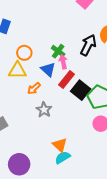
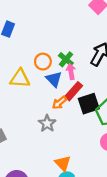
orange circle: (24, 53) -> (43, 62), moved
orange arrow: (34, 88) -> (59, 103), moved
black square: (81, 90) -> (89, 104), turned 30

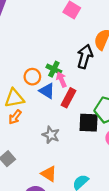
orange arrow: (59, 103) -> (15, 117), moved
black square: (89, 104) -> (89, 123), moved, turned 35
orange triangle: (63, 163) -> (49, 174), moved

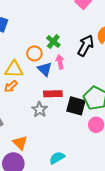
green cross: (54, 69) -> (53, 42), moved
red rectangle: (69, 98) -> (53, 94), moved, turned 48
orange triangle: (49, 174) -> (20, 143), moved

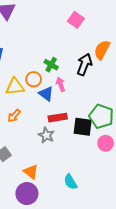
yellow triangle: (14, 69) -> (15, 87), moved
cyan semicircle: (57, 158) -> (70, 182), turned -84

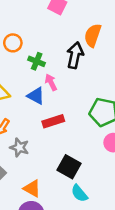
orange circle: (34, 79) -> (13, 43), moved
black square: (83, 127) -> (69, 167), moved, turned 30
gray star: (46, 135) -> (19, 147), moved

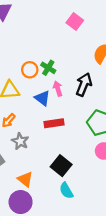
orange circle: (13, 43) -> (30, 70), moved
black arrow: (75, 55) -> (84, 85), moved

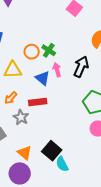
red rectangle: (54, 123) -> (38, 102), moved
black square: (61, 166) -> (52, 151), moved

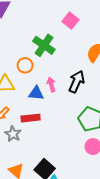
green cross: (49, 50) -> (44, 45), moved, size x1.5
blue triangle: (43, 78) -> (36, 93), turned -35

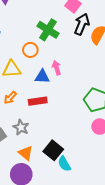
black arrow: (77, 82) -> (82, 24), moved
gray star: (13, 134) -> (21, 127), moved

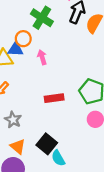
pink arrow: (57, 68) -> (42, 57), moved
blue triangle: (42, 77) -> (16, 49), moved
red rectangle: (38, 101) -> (54, 98), moved

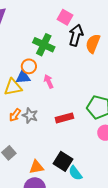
gray star: (13, 120) -> (30, 115), moved
orange triangle: (18, 147) -> (36, 167), turned -42

